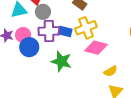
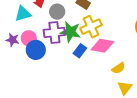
gray circle: (43, 12) -> (57, 12), moved
blue rectangle: (65, 32) -> (80, 51), moved, turned -64
green star: (61, 61) -> (70, 32), moved

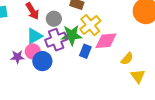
cyan triangle: (23, 14) -> (34, 36), moved

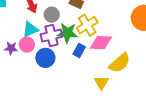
yellow semicircle: (127, 59) -> (120, 63), size x1.6
blue circle: (42, 61) -> (45, 58), moved
yellow triangle: (138, 76) -> (101, 83), moved

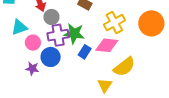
gray circle: (52, 15) -> (52, 17), moved
yellow cross: (87, 25) -> (114, 23), moved
cyan triangle: (30, 29) -> (19, 27), moved
purple star: (11, 48) -> (32, 69), moved

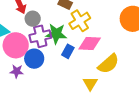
yellow cross: (114, 23) -> (80, 21), moved
pink circle: (33, 43) -> (16, 45), size x1.6

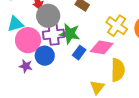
gray circle: (33, 19) -> (48, 16), size x1.5
yellow cross: (80, 21) -> (117, 26), moved, turned -30
yellow semicircle: (108, 64) -> (118, 70), turned -55

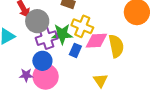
yellow cross: (117, 26) -> (82, 26), moved
pink circle: (28, 40) -> (46, 77), moved
yellow semicircle: (118, 70) -> (116, 46), moved

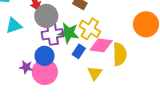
yellow triangle: (101, 80) -> (95, 73), moved

